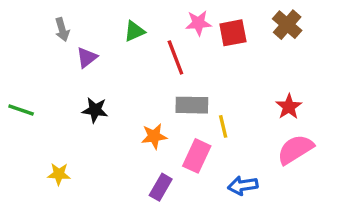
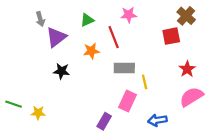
red square: (233, 33) -> (171, 36), moved
purple triangle: (87, 57) -> (56, 37), size x1.5
green line: (21, 110) -> (14, 104), moved
orange star: (154, 136) -> (91, 51), moved

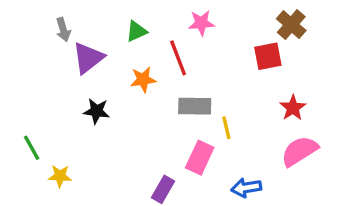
green line: (14, 104) -> (32, 148), moved, turned 42

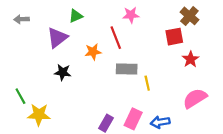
gray arrow: (63, 30) -> (22, 19), moved, turned 104
green triangle: (136, 31) -> (76, 16), moved
red star: (293, 108) -> (191, 59), moved
pink rectangle: (200, 158) -> (133, 119), moved
yellow star: (60, 176) -> (39, 115), size x1.5

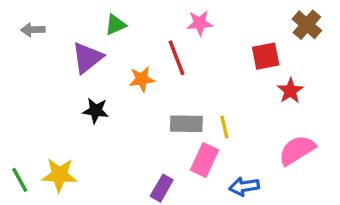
brown cross: (189, 16) -> (307, 25), moved
gray rectangle: (127, 69) -> (186, 124), moved
green line: (20, 96) -> (20, 180), moved
pink rectangle: (133, 119) -> (205, 160), moved

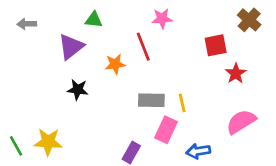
green triangle: (115, 25) -> (94, 20), turned 30

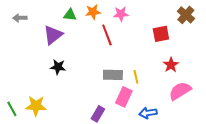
orange star: (115, 64) -> (93, 12), moved
red star: (236, 73) -> (171, 65), moved

